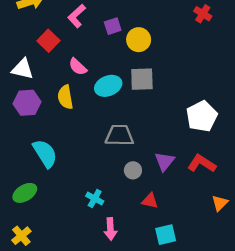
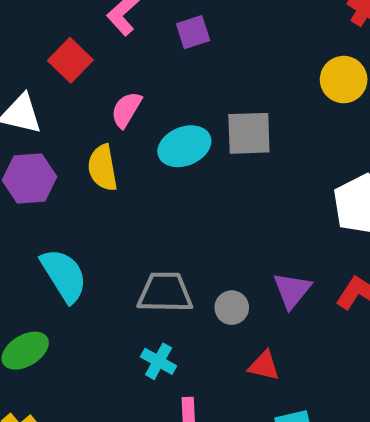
yellow circle: (139, 40) -> (344, 80), moved
pink semicircle: (78, 67) -> (126, 110), turned 78
gray trapezoid: (119, 135) -> (165, 293), moved

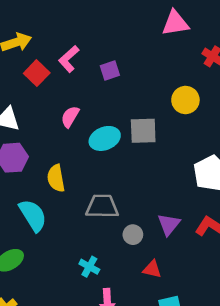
red square: (70, 60) -> (37, 73), moved
yellow circle: (344, 80) -> (185, 100), moved
yellow semicircle: (103, 168) -> (56, 178), moved
gray trapezoid: (165, 293) -> (102, 206), moved

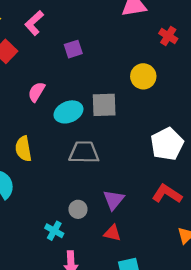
pink L-shape: (69, 59) -> (34, 23), moved
gray trapezoid: (102, 206) -> (84, 152), moved
purple triangle: (169, 224) -> (114, 200), moved
gray circle: (133, 235) -> (78, 209), moved

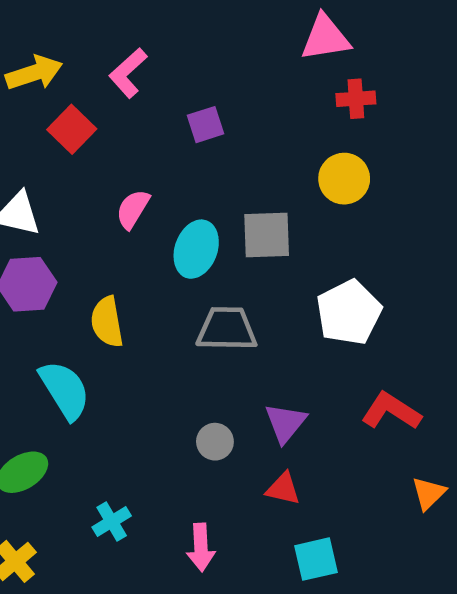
red cross: (168, 36) -> (356, 99), moved, turned -36
cyan ellipse: (68, 112) -> (196, 249), turned -48
white pentagon: (167, 144) -> (349, 312), moved
cyan cross: (54, 231) -> (112, 522), moved, turned 30

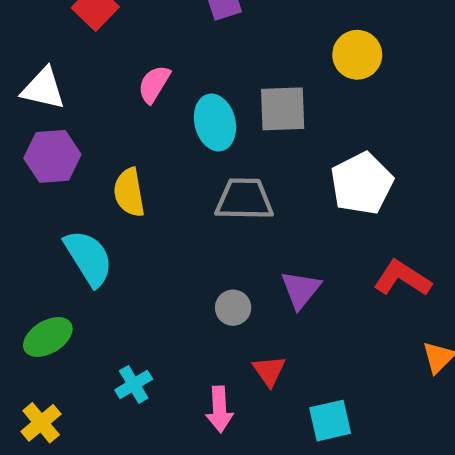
cyan ellipse: (196, 249) -> (215, 122), turned -34
red triangle: (283, 489) -> (269, 371), moved, turned 42

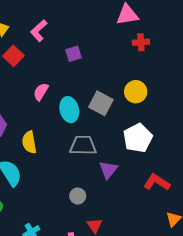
yellow circle: (357, 55) -> (136, 92), moved
gray square: (283, 109) -> (101, 103), turned 30
purple triangle: (301, 290) -> (108, 170), moved

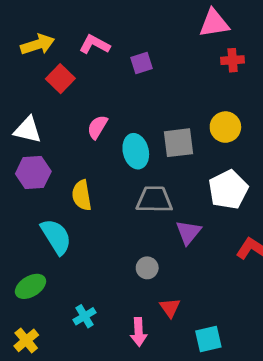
pink L-shape: (39, 31) -> (95, 44), turned 70
purple square: (73, 54) -> (141, 63), moved
gray square: (101, 103) -> (178, 143), turned -35

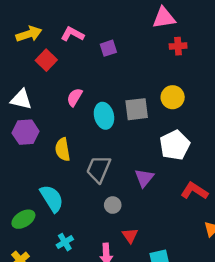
gray trapezoid: (154, 200) -> (99, 169), moved, turned -68
cyan semicircle: (56, 237) -> (52, 198), moved

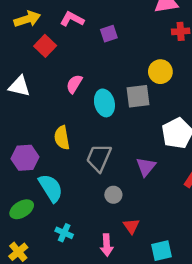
yellow circle: (173, 97) -> (160, 72), moved
purple hexagon: (26, 132) -> (25, 158), moved
cyan cross: (65, 242) -> (64, 233), turned -35

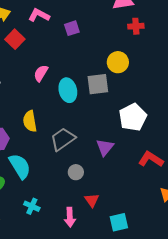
gray trapezoid: (99, 158) -> (63, 139), turned 32

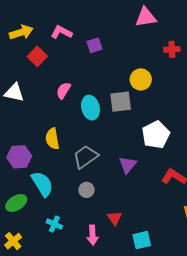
red cross: (136, 26) -> (172, 49), moved
gray circle: (76, 172) -> (87, 190), moved

